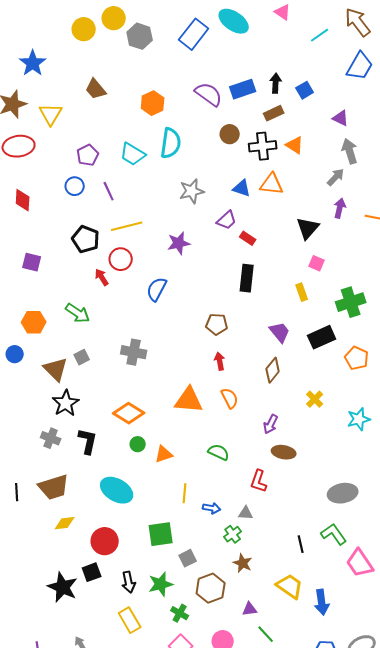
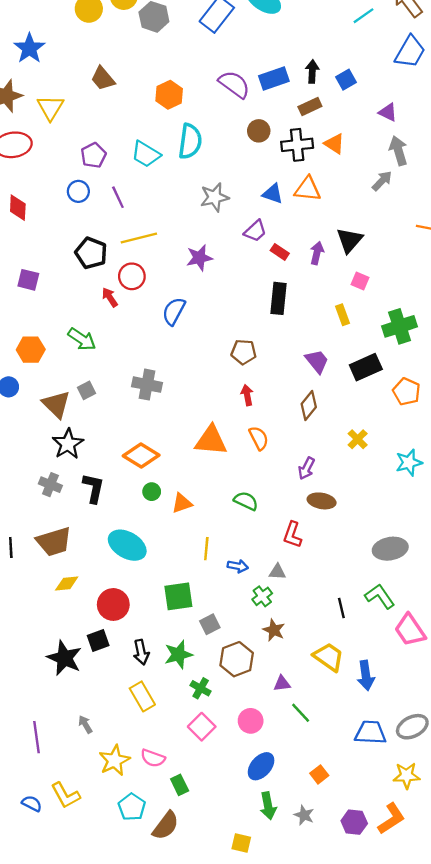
purple arrow: (340, 208) -> (317, 253), moved

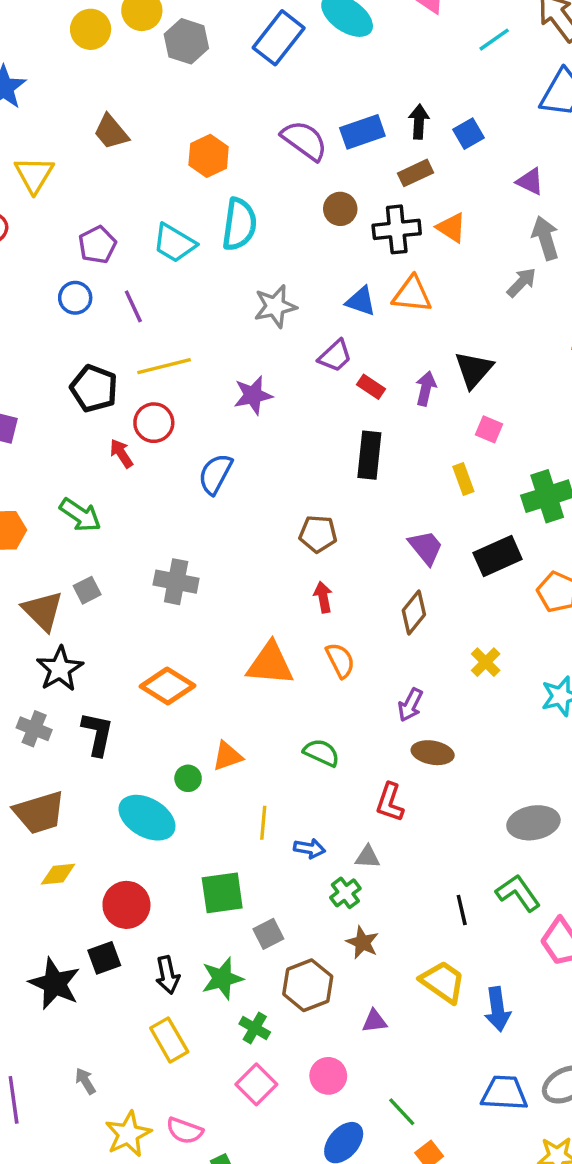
green circle: (152, 492) -> (188, 778), moved
green line: (301, 713) -> (402, 1112), moved

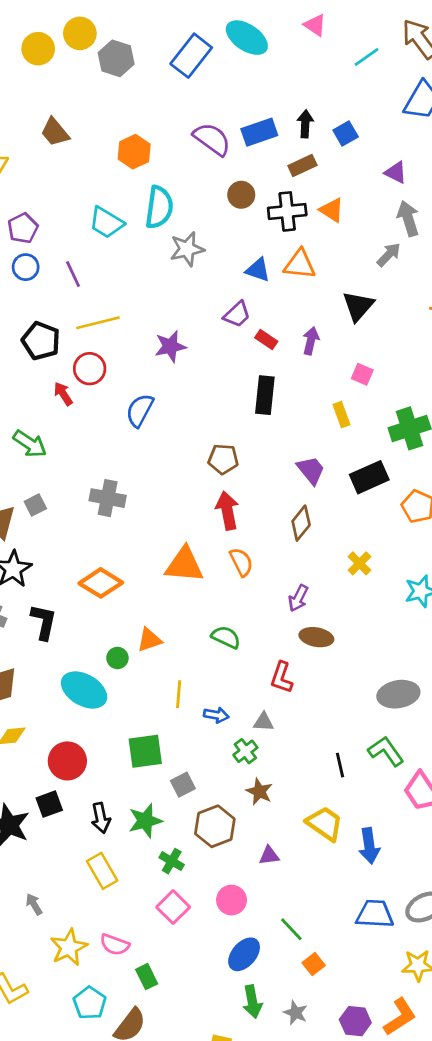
purple pentagon: (97, 245) -> (23, 228), moved
gray star: (275, 306) -> (187, 249), moved
black triangle: (474, 370) -> (358, 306), moved
red arrow: (323, 597) -> (227, 511), size x1.5

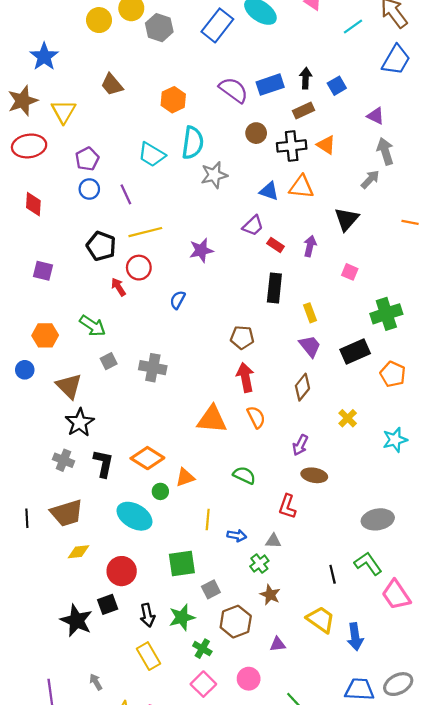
blue semicircle: (140, 410) -> (178, 300), size x0.7
yellow rectangle: (341, 415) -> (310, 313), moved
gray square: (35, 505) -> (109, 361), moved
orange diamond: (101, 583) -> (147, 458), moved

